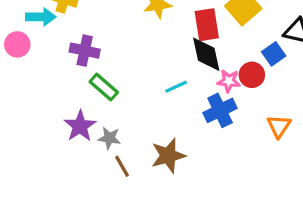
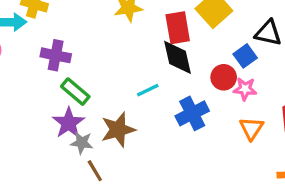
pink star: (229, 81) -> (245, 89), moved
purple star: (80, 126) -> (69, 123), moved
brown star: (168, 156) -> (118, 130), moved

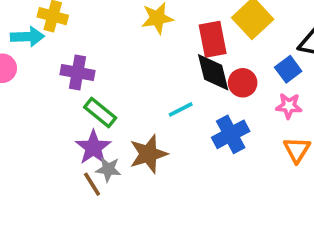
red circle: (224, 77) -> (243, 83), moved
brown line: (95, 171) -> (92, 184), moved

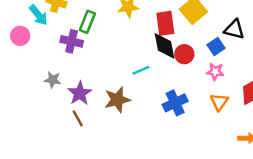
cyan arrow: (27, 37) -> (38, 15), turned 50
green rectangle: (100, 113) -> (87, 22), moved, turned 70
blue cross: (231, 134) -> (175, 103), moved
gray star: (108, 169) -> (53, 80), moved

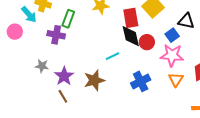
pink star: (215, 72) -> (172, 55), size x1.6

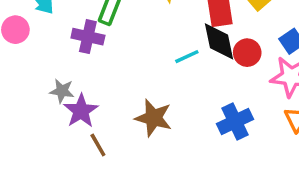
cyan line: (113, 56) -> (187, 57), moved
purple star: (64, 76) -> (81, 111), moved
brown star: (94, 80) -> (153, 118), turned 30

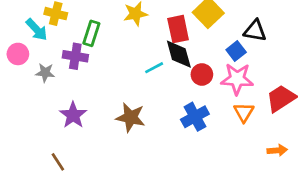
red circle: (247, 53) -> (202, 74), moved
gray star: (62, 91) -> (45, 73), moved
brown line: (98, 145) -> (58, 162), moved

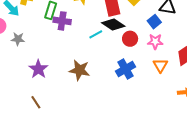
black diamond: (179, 54) -> (113, 24), turned -40
purple cross: (75, 56) -> (62, 21), moved
pink star: (237, 79) -> (155, 42), size x0.7
brown line: (58, 162) -> (36, 102), moved

